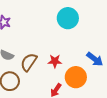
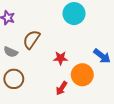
brown semicircle: (29, 62) -> (31, 39), moved

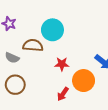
cyan circle: (74, 14) -> (52, 30), moved
brown semicircle: (31, 39) -> (33, 45), turned 60

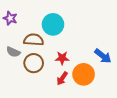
brown circle: (15, 85) -> (34, 63), moved
red arrow: (63, 94) -> (62, 78), moved

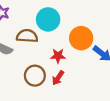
brown circle: (34, 63) -> (35, 76), moved
orange circle: (84, 74) -> (81, 38), moved

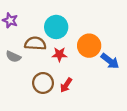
red star: (58, 56) -> (59, 54), moved

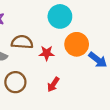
cyan circle: (56, 27) -> (60, 16), moved
brown circle: (43, 83) -> (15, 82), moved

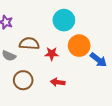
red arrow: (53, 84) -> (58, 82), turned 64

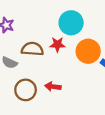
red star: (52, 54) -> (57, 44), moved
red arrow: (58, 82) -> (53, 87), moved

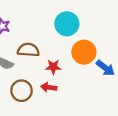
red star: (57, 44) -> (53, 67), moved

